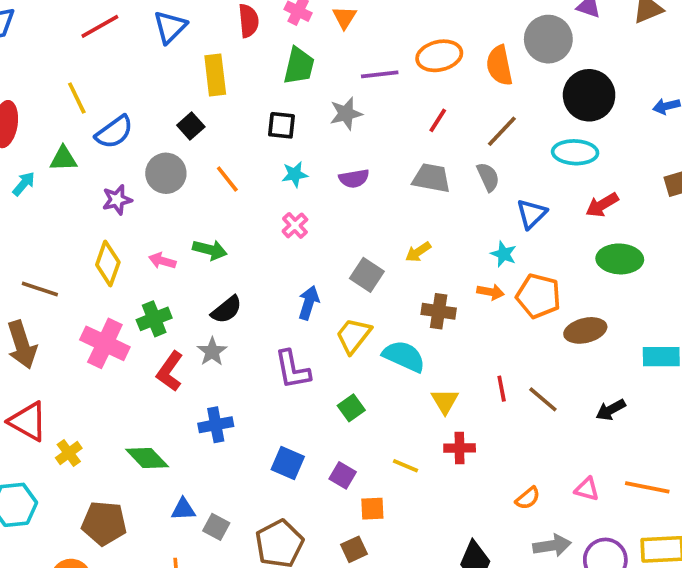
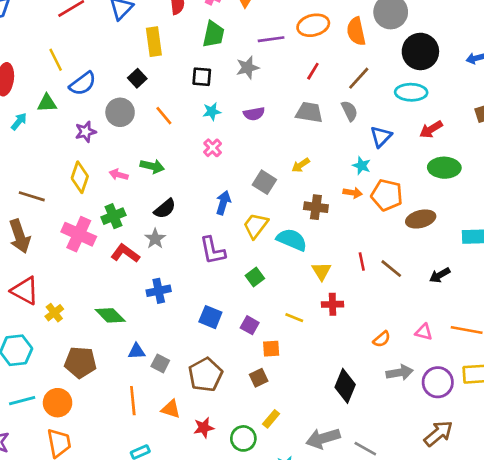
red L-shape: (170, 371) -> (125, 253), turned 92

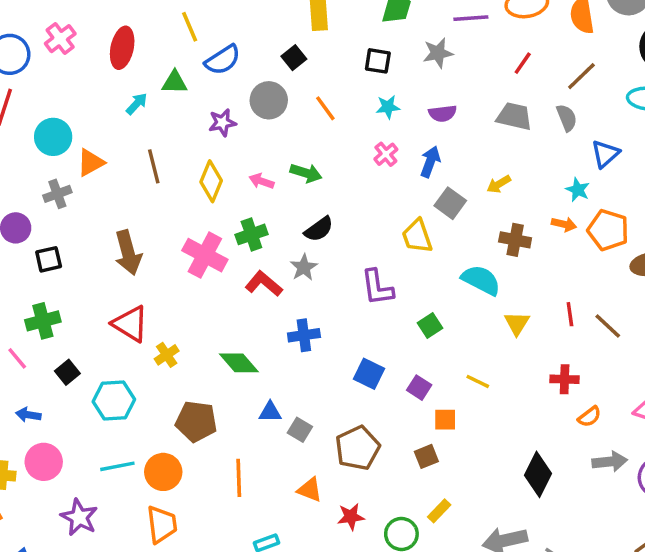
brown line: (32, 196) -> (154, 166), moved, turned 55
blue arrow: (223, 203) -> (430, 162), moved
yellow trapezoid: (256, 226) -> (417, 236), moved, turned -60
red cross: (333, 304) -> (565, 379), moved
orange line: (133, 401) -> (239, 478), moved

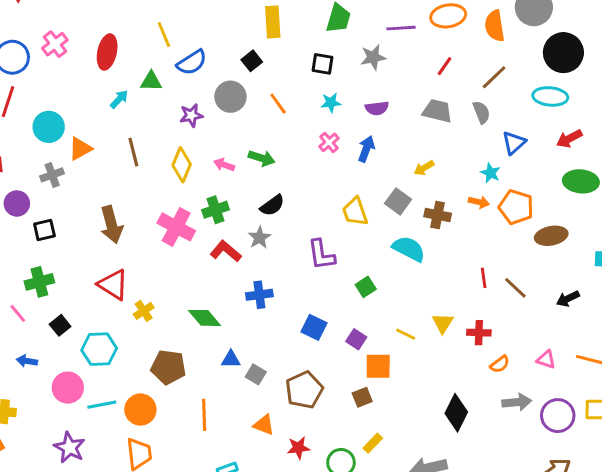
gray square: (450, 203) -> (398, 201), moved
yellow triangle: (517, 323) -> (443, 323), moved
orange square: (445, 420) -> (378, 366), size x1.4
pink circle: (44, 462) -> (68, 388), moved

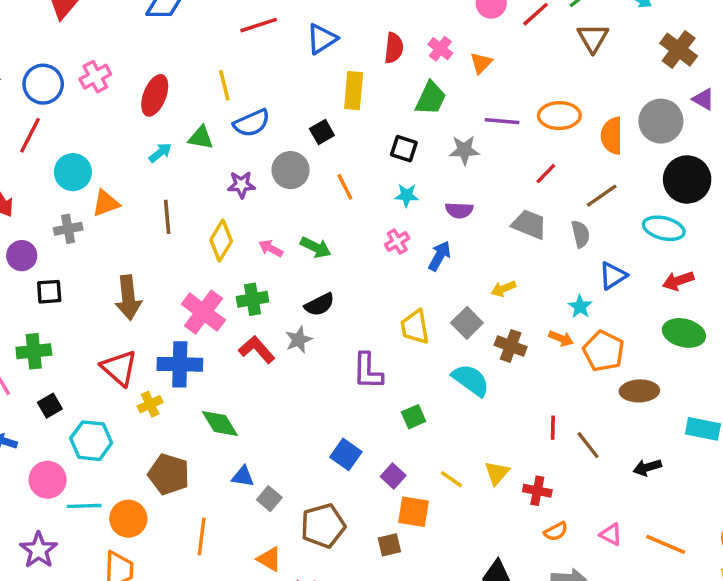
blue cross: (259, 295) -> (180, 364), moved, size x1.4

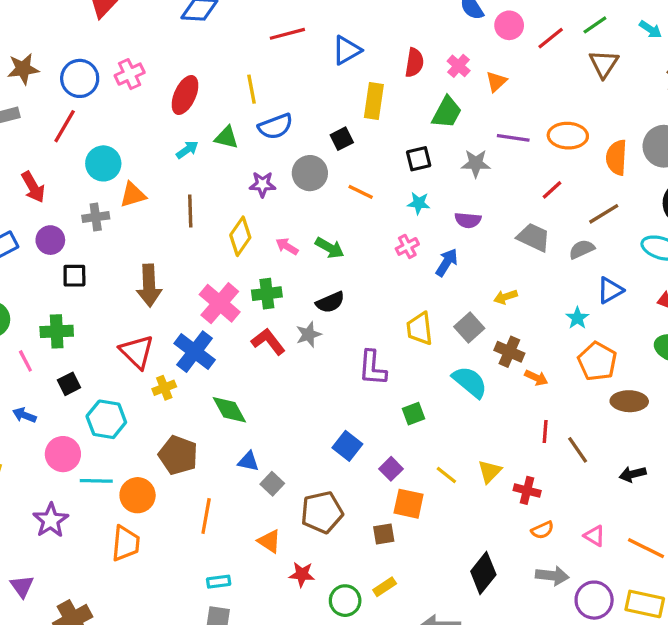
black square: (404, 149) -> (419, 159), turned -35
orange line: (345, 187) -> (361, 192), turned -40
gray semicircle: (581, 234) -> (582, 249), turned -105
orange arrow: (561, 338) -> (536, 378), moved
blue cross: (180, 364) -> (195, 352), turned 33

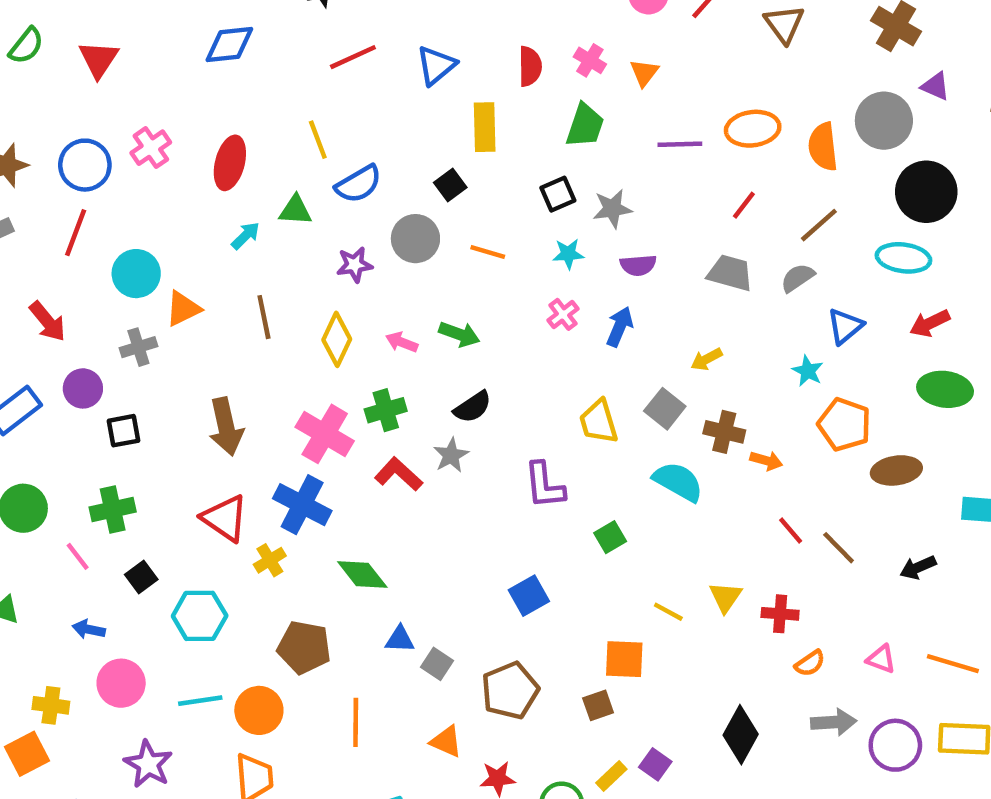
gray star: (476, 163) -> (612, 209), moved
red line: (545, 431) -> (791, 531), turned -35
blue square: (347, 446) -> (529, 596), turned 32
pink circle: (63, 454) -> (121, 683), moved
purple square: (391, 469) -> (655, 764), moved

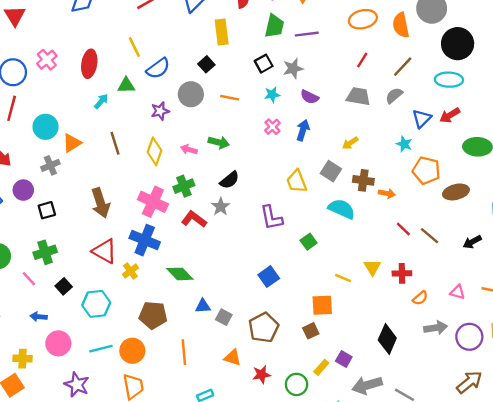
purple line: (680, 144) -> (307, 34), moved
purple semicircle: (638, 265) -> (310, 97), turned 36
red arrow: (930, 323) -> (450, 115), moved

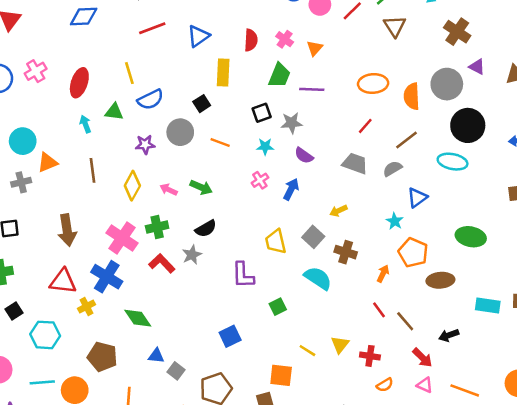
cyan arrow: (101, 101) -> (85, 124), turned -70
red arrow: (450, 115) -> (422, 358), moved, turned -114
orange arrow: (387, 193) -> (383, 274), moved, turned -84
red triangle: (105, 251) -> (63, 281), turned -32

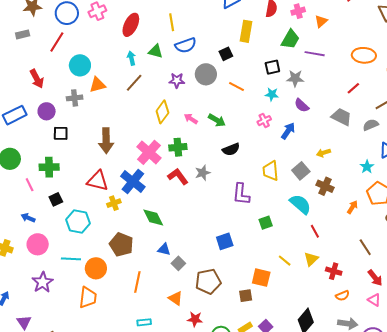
pink cross: (285, 39) -> (298, 11), turned 32
brown line: (92, 170) -> (134, 83), moved, turned 42
black semicircle: (206, 229) -> (231, 149), moved
red line: (379, 310) -> (315, 231), moved

